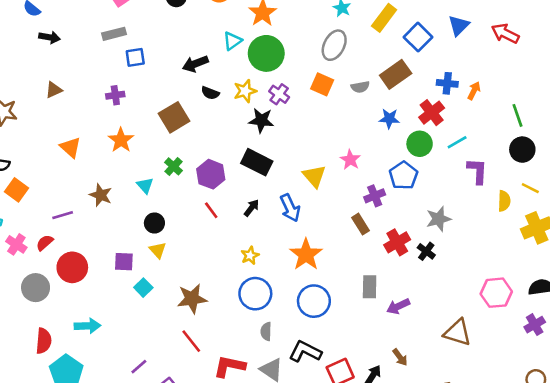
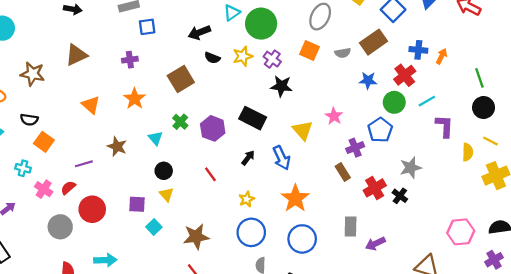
brown triangle: (54, 90) -> (76, 55), size x1.5
black star: (261, 120) -> (281, 86), moved
red line: (211, 210) -> (210, 174), moved

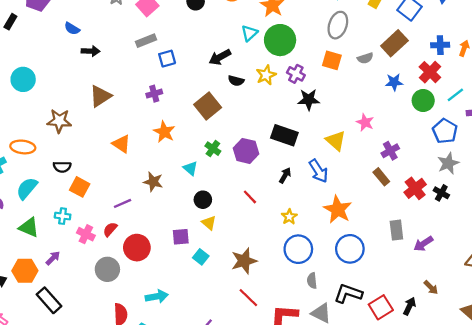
blue pentagon: (380, 130) -> (445, 131), moved

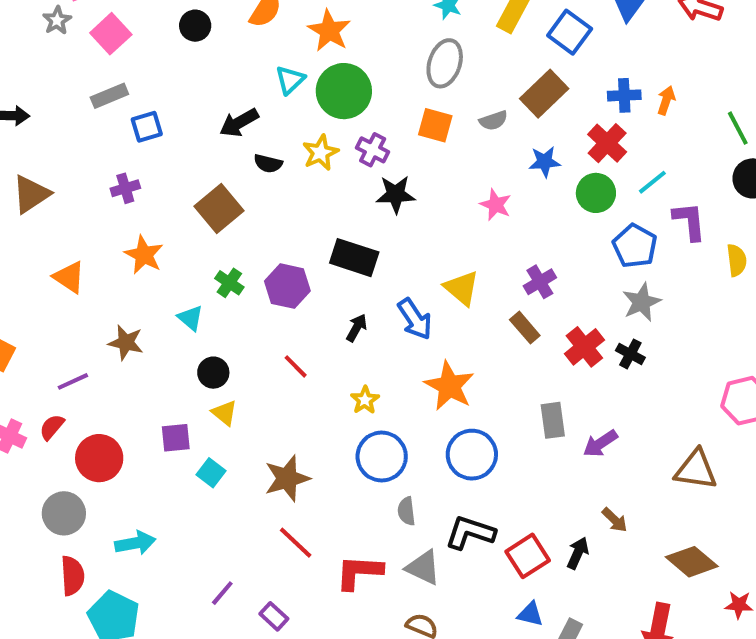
pink star: (365, 122) -> (496, 205), moved
yellow triangle: (336, 141) -> (462, 288), moved
gray circle: (107, 269) -> (64, 513), moved

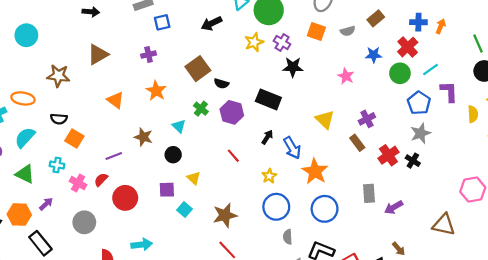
brown rectangle: (544, 94) -> (376, 18), size x0.7
black semicircle: (268, 163) -> (221, 84), moved
blue arrow: (415, 319) -> (292, 148), moved
black circle: (213, 373) -> (173, 155), moved
gray circle: (64, 513) -> (84, 222), moved

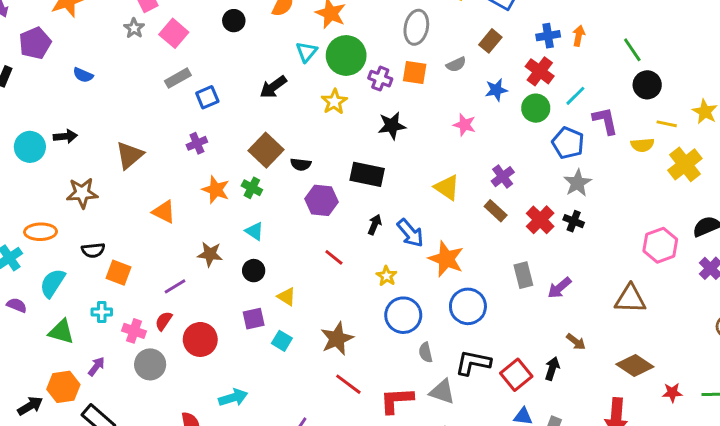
black arrow: (91, 12) -> (65, 136), moved
purple cross: (282, 43) -> (380, 79), moved
green cross: (201, 109) -> (252, 188), moved
yellow semicircle: (473, 114) -> (642, 145), turned 98
gray circle: (84, 222) -> (150, 364), moved

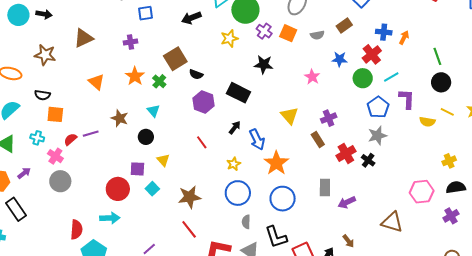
yellow cross: (685, 164) -> (449, 161), moved, size x0.6
orange square: (118, 273) -> (55, 114), turned -30
red semicircle: (164, 321) -> (70, 139), moved
red circle: (200, 339) -> (118, 189), moved
black L-shape: (473, 363) -> (276, 237), turned -135

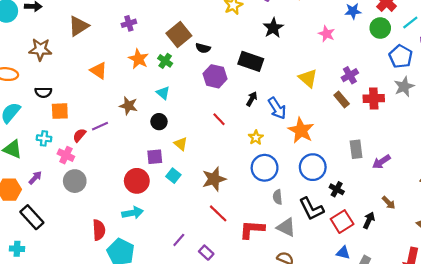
black star: (264, 65) -> (273, 28), turned -30
red cross: (346, 153) -> (374, 98), moved, turned 36
black cross: (368, 160) -> (337, 189), moved

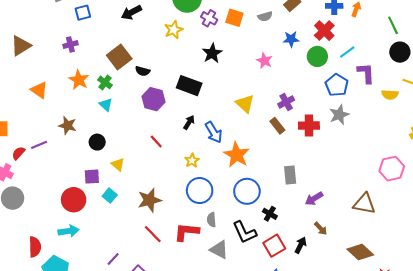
cyan triangle: (163, 93) -> (106, 105), moved
purple arrow: (381, 162) -> (314, 199), moved
red L-shape: (252, 229) -> (187, 232), moved

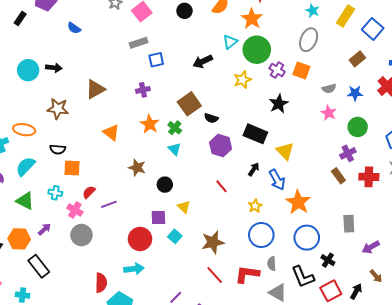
gray semicircle: (265, 16) -> (329, 88), moved
green circle: (317, 56) -> (358, 127), moved
yellow triangle: (245, 104) -> (285, 151), moved
purple line: (39, 145) -> (109, 204), moved

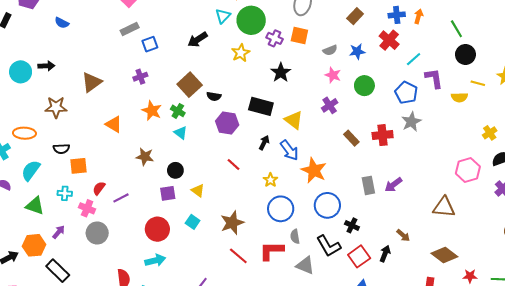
purple cross: (348, 153) -> (330, 105), moved
purple square: (158, 217) -> (168, 193), moved
purple arrow: (371, 247) -> (393, 185), moved

